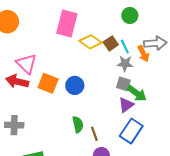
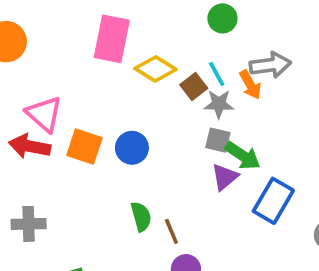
brown square: (111, 43) -> (194, 87), moved
blue rectangle: (131, 131) -> (273, 201), moved

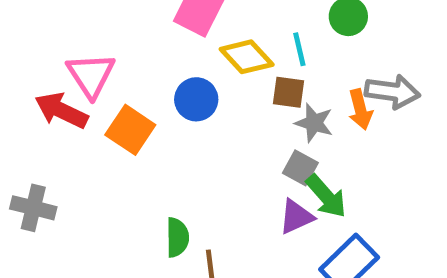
cyan line: (217, 74) -> (299, 49), moved
brown square: (194, 87) -> (289, 92), turned 30
blue circle: (132, 148) -> (196, 99), moved

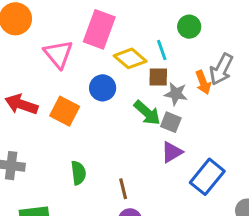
pink triangle: (91, 75) -> (58, 54), moved
gray arrow: (392, 92) -> (221, 69), turned 116
green arrow: (326, 196) -> (147, 113), moved
green semicircle: (177, 237) -> (78, 173), moved

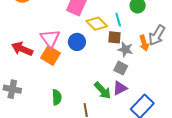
pink triangle: (58, 54) -> (50, 38), moved
green arrow: (147, 113) -> (103, 90), moved

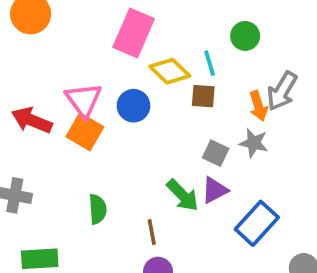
gray star: (125, 49) -> (254, 143), moved

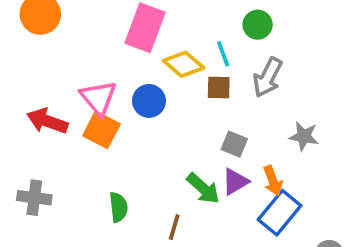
gray arrow: (282, 91) -> (268, 77), moved
orange arrow: (258, 106) -> (273, 181), moved
gray star: (254, 143) -> (304, 136), moved
brown line: (152, 232) -> (174, 227), turned 30

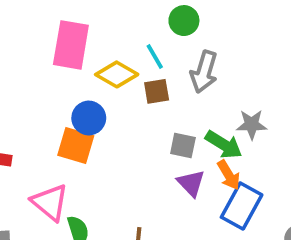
pink triangle: (98, 98) -> (50, 202), moved
orange square: (101, 130) -> (76, 145), moved
purple triangle: (235, 182) -> (191, 183), turned -32
green arrow: (203, 188) -> (224, 145), moved

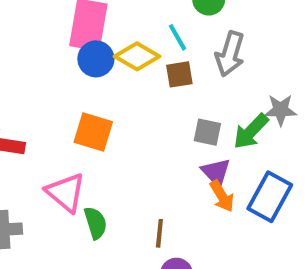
blue circle: (89, 118) -> (96, 59), moved
green arrow: (224, 145) -> (251, 131), turned 102
orange arrow: (229, 175) -> (222, 196), moved

